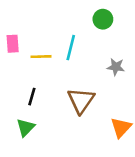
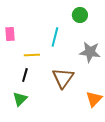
yellow line: (41, 57) -> (32, 55), moved
gray star: (116, 67) -> (90, 52), size x1.5

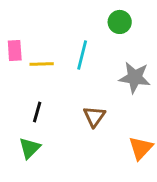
yellow line: (32, 55) -> (42, 64), moved
brown triangle: (63, 78) -> (94, 117), size x0.7

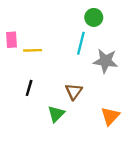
cyan line: (82, 55) -> (81, 43), moved
green triangle: (30, 148) -> (56, 114), moved

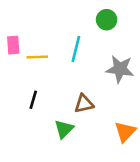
cyan line: (81, 43) -> (76, 49), moved
brown triangle: (74, 91) -> (84, 104), turned 42

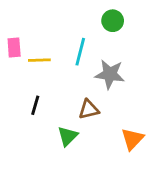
gray star: (120, 69) -> (110, 74), moved

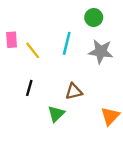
yellow line: (39, 60) -> (33, 50), turned 54
gray star: (110, 74) -> (101, 52), moved

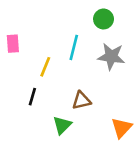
yellow line: (33, 50) -> (45, 67), moved, turned 60

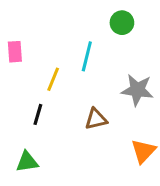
gray star: (111, 57) -> (137, 90), moved
green triangle: (62, 125) -> (27, 162), moved, turned 36

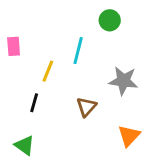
brown triangle: (96, 119) -> (86, 107), turned -35
green triangle: (27, 162) -> (25, 145), turned 45

